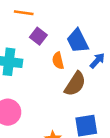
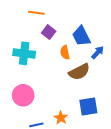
brown semicircle: (75, 84) -> (79, 72), turned 30

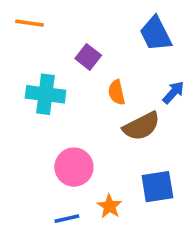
orange line: (36, 13) -> (30, 23), moved
blue trapezoid: (81, 36) -> (156, 34), moved
pink circle: (23, 95) -> (74, 167), moved

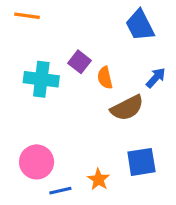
purple square: (88, 57) -> (79, 62), moved
pink circle: (74, 167) -> (37, 162), moved

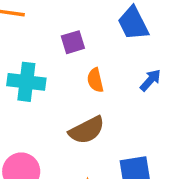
purple square: (79, 62) -> (73, 42), moved, turned 35
brown semicircle: (127, 108) -> (87, 130), moved

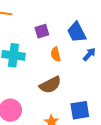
blue trapezoid: (133, 23) -> (77, 32), moved

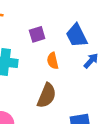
brown semicircle: (50, 85) -> (47, 96), turned -40

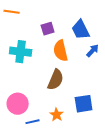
orange semicircle: (53, 61) -> (61, 51), size x1.5

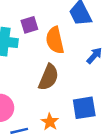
purple square: (48, 29) -> (29, 25), moved
blue arrow: (93, 51) -> (94, 56), moved

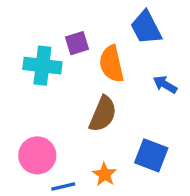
blue arrow: (94, 56) -> (165, 85), turned -102
blue square: (84, 108) -> (151, 155), turned 30

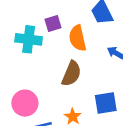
blue square: (151, 155) -> (106, 103), turned -30

